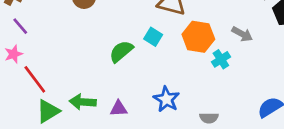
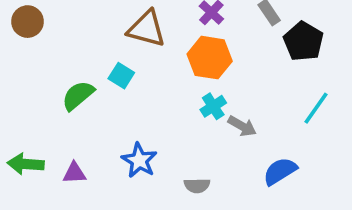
gray arrow: (242, 34) -> (242, 126), moved
orange hexagon: (198, 37) -> (210, 58), moved

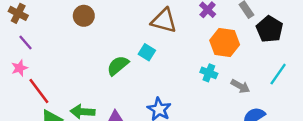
orange hexagon: (210, 58) -> (225, 43), moved
cyan cross: (213, 106) -> (209, 73), turned -35
gray arrow: (242, 126) -> (240, 86), moved

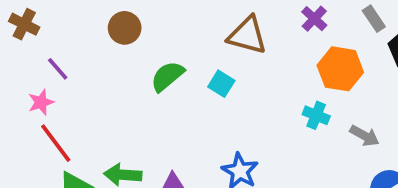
purple line: (26, 43) -> (58, 69), moved
green semicircle: (118, 66) -> (167, 76), moved
pink star: (19, 68) -> (41, 102), moved

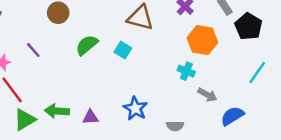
purple line: (58, 69) -> (33, 50), moved
gray arrow: (364, 136) -> (207, 95), moved

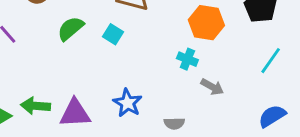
blue semicircle: (232, 116) -> (272, 116), moved
purple triangle: (91, 117) -> (75, 113), size x1.6

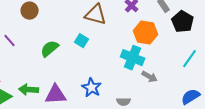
green semicircle: (71, 28) -> (50, 49), moved
cyan cross: (187, 59) -> (133, 58), size x1.6

